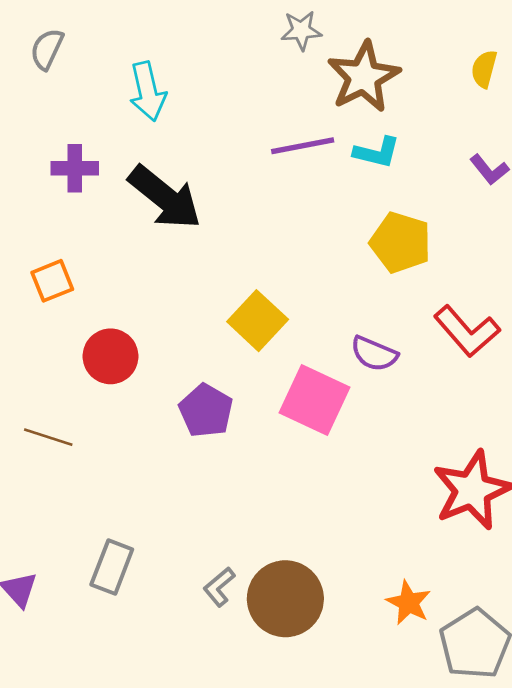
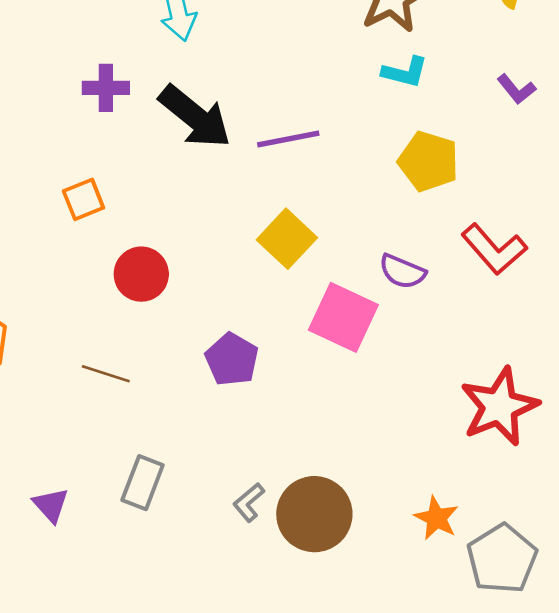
purple line: (303, 146) -> (288, 139), moved
purple pentagon: (206, 411) -> (232, 359), moved
brown line: (48, 437) -> (106, 374), moved

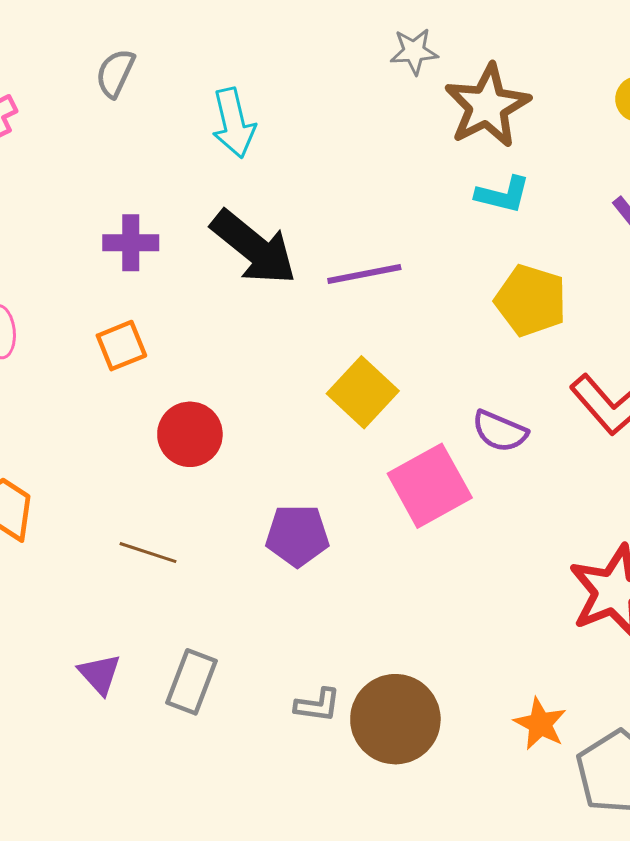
purple cross: (106, 88) -> (131, 243), moved
pink square: (343, 317) -> (430, 486), turned 36
purple pentagon: (232, 359) -> (297, 535), turned -30
gray L-shape: (249, 502) -> (318, 705), turned -132
purple triangle: (51, 505) -> (100, 674), moved

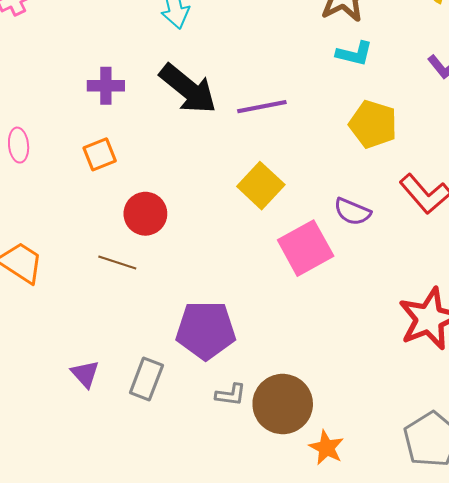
purple pentagon: (297, 535) -> (206, 330), moved, size x1.4
brown line: (148, 553) -> (117, 263), moved
orange star: (540, 724) -> (326, 448), moved

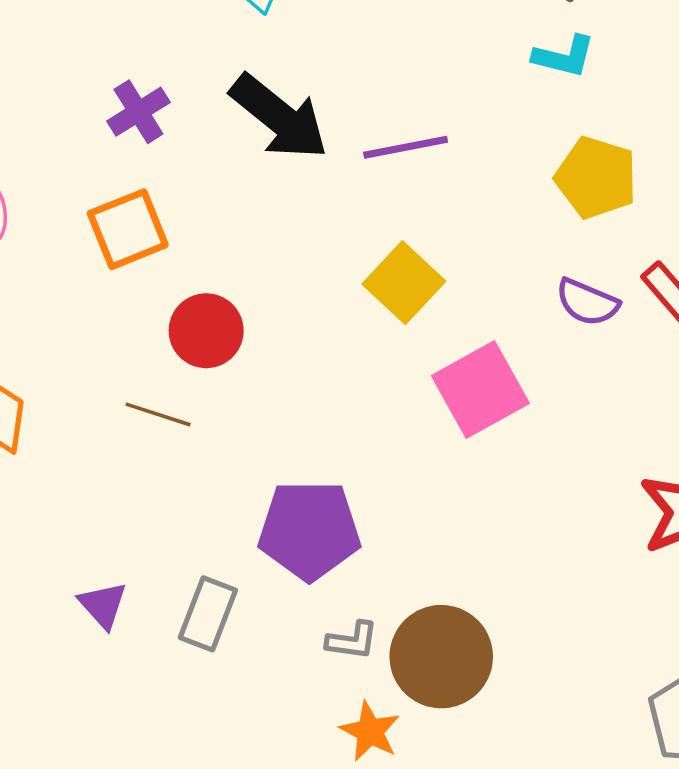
purple cross: (106, 86) -> (138, 112), turned -32
orange square: (100, 154) -> (128, 229), size x1.4
purple semicircle: (352, 212) -> (587, 302), moved
orange star: (326, 448) -> (370, 731), moved

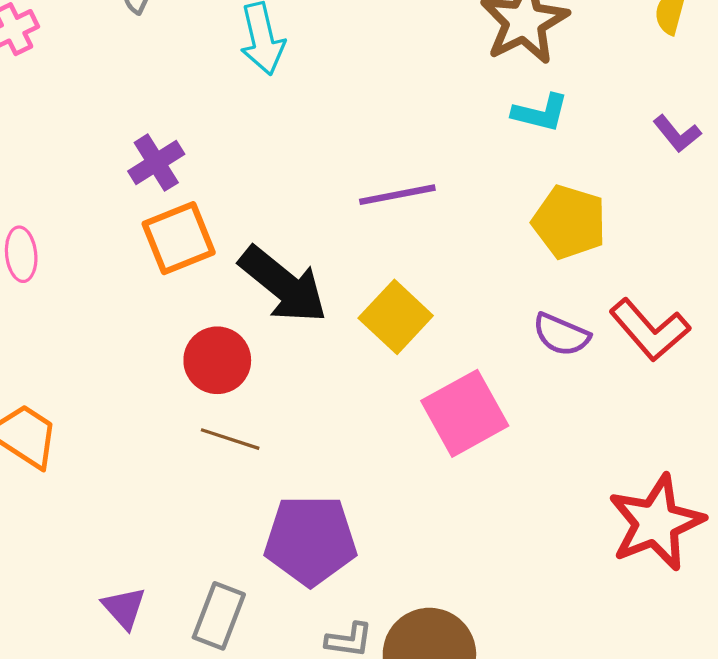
black arrow: (279, 117) -> (283, 285), moved
orange square: (128, 229) -> (179, 238), moved
brown line: (158, 414) -> (230, 439), moved

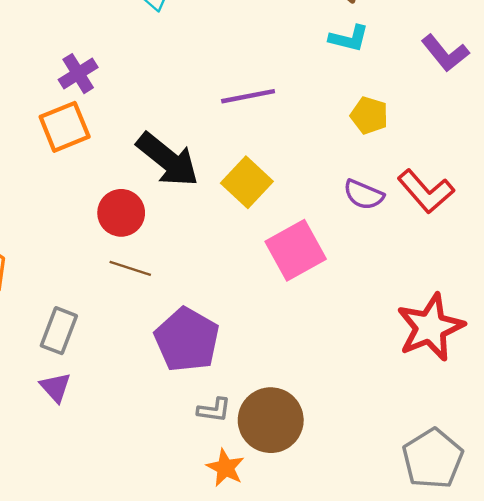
purple L-shape: (677, 134) -> (445, 53), size x1.4
yellow pentagon: (569, 222) -> (369, 115), size x0.7
orange square: (179, 238) -> (65, 127), moved
purple pentagon: (310, 540) -> (187, 340), turned 30
gray rectangle: (219, 616) -> (59, 331), moved

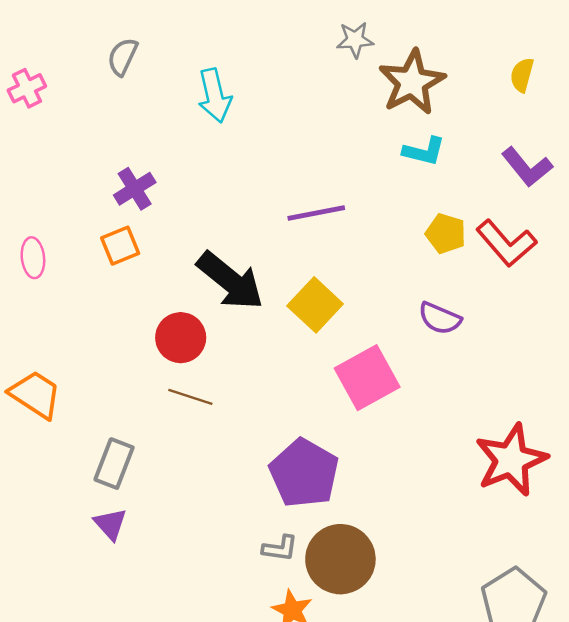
orange square: (65, 127) -> (120, 246), size x0.7
red L-shape: (426, 191) -> (506, 243), moved
purple pentagon: (187, 340) -> (304, 473), moved

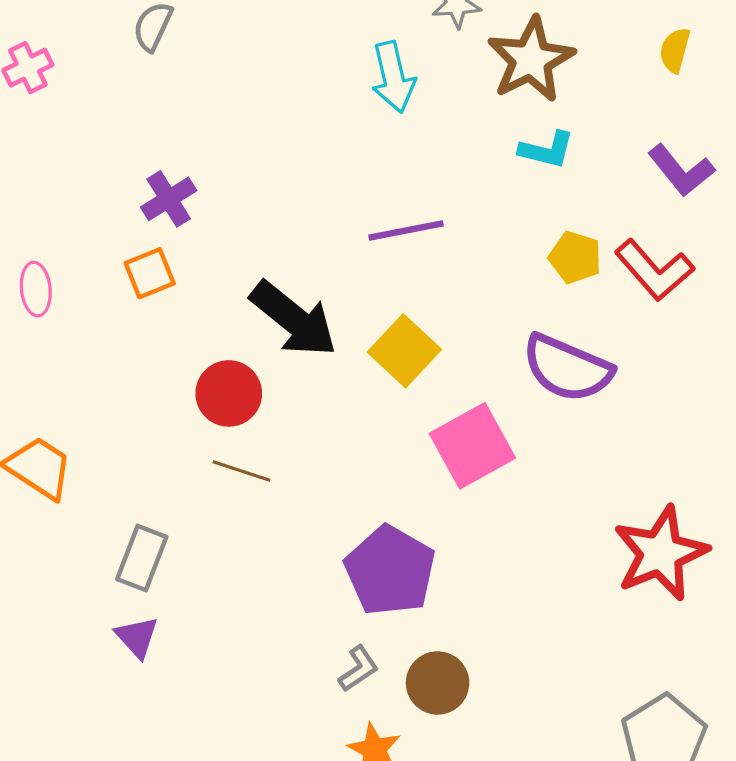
cyan arrow: (215, 96) -> (393, 77), moved
purple semicircle: (440, 318) -> (567, 368), size x1.6
gray L-shape: (280, 548) -> (358, 669), turned -42
brown circle: (340, 559) -> (438, 683), size x0.7

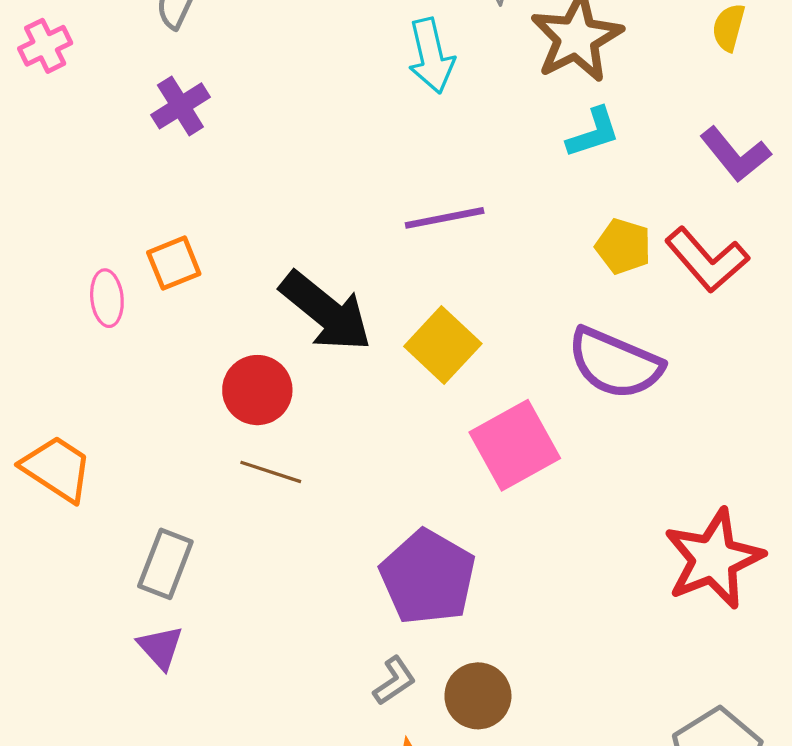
cyan L-shape: (547, 150) -> (593, 133), turned -32
purple cross: (169, 199) -> (180, 106), moved
pink ellipse: (36, 289) -> (107, 298), moved

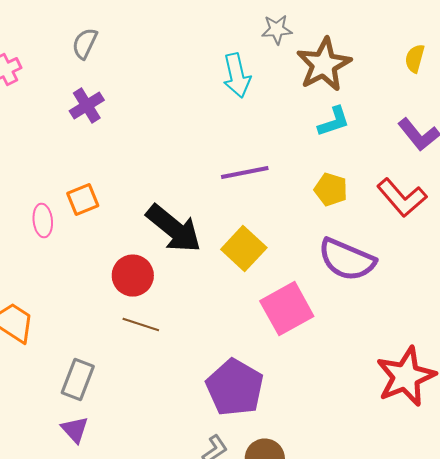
yellow pentagon: (623, 246) -> (331, 190), moved

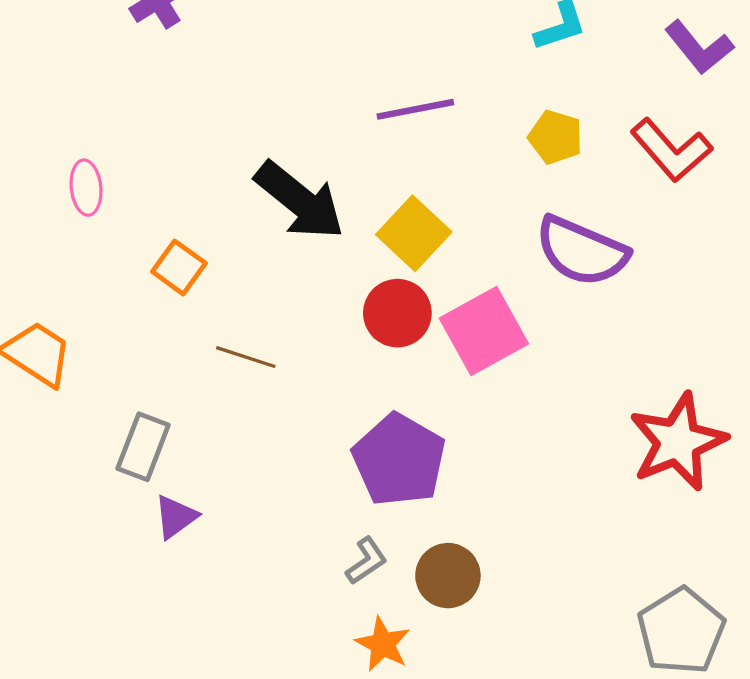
orange square: (83, 200) -> (179, 267), moved, turned -32
red circle: (133, 276) -> (397, 313), moved
purple triangle: (75, 430) -> (176, 517), moved, turned 36

